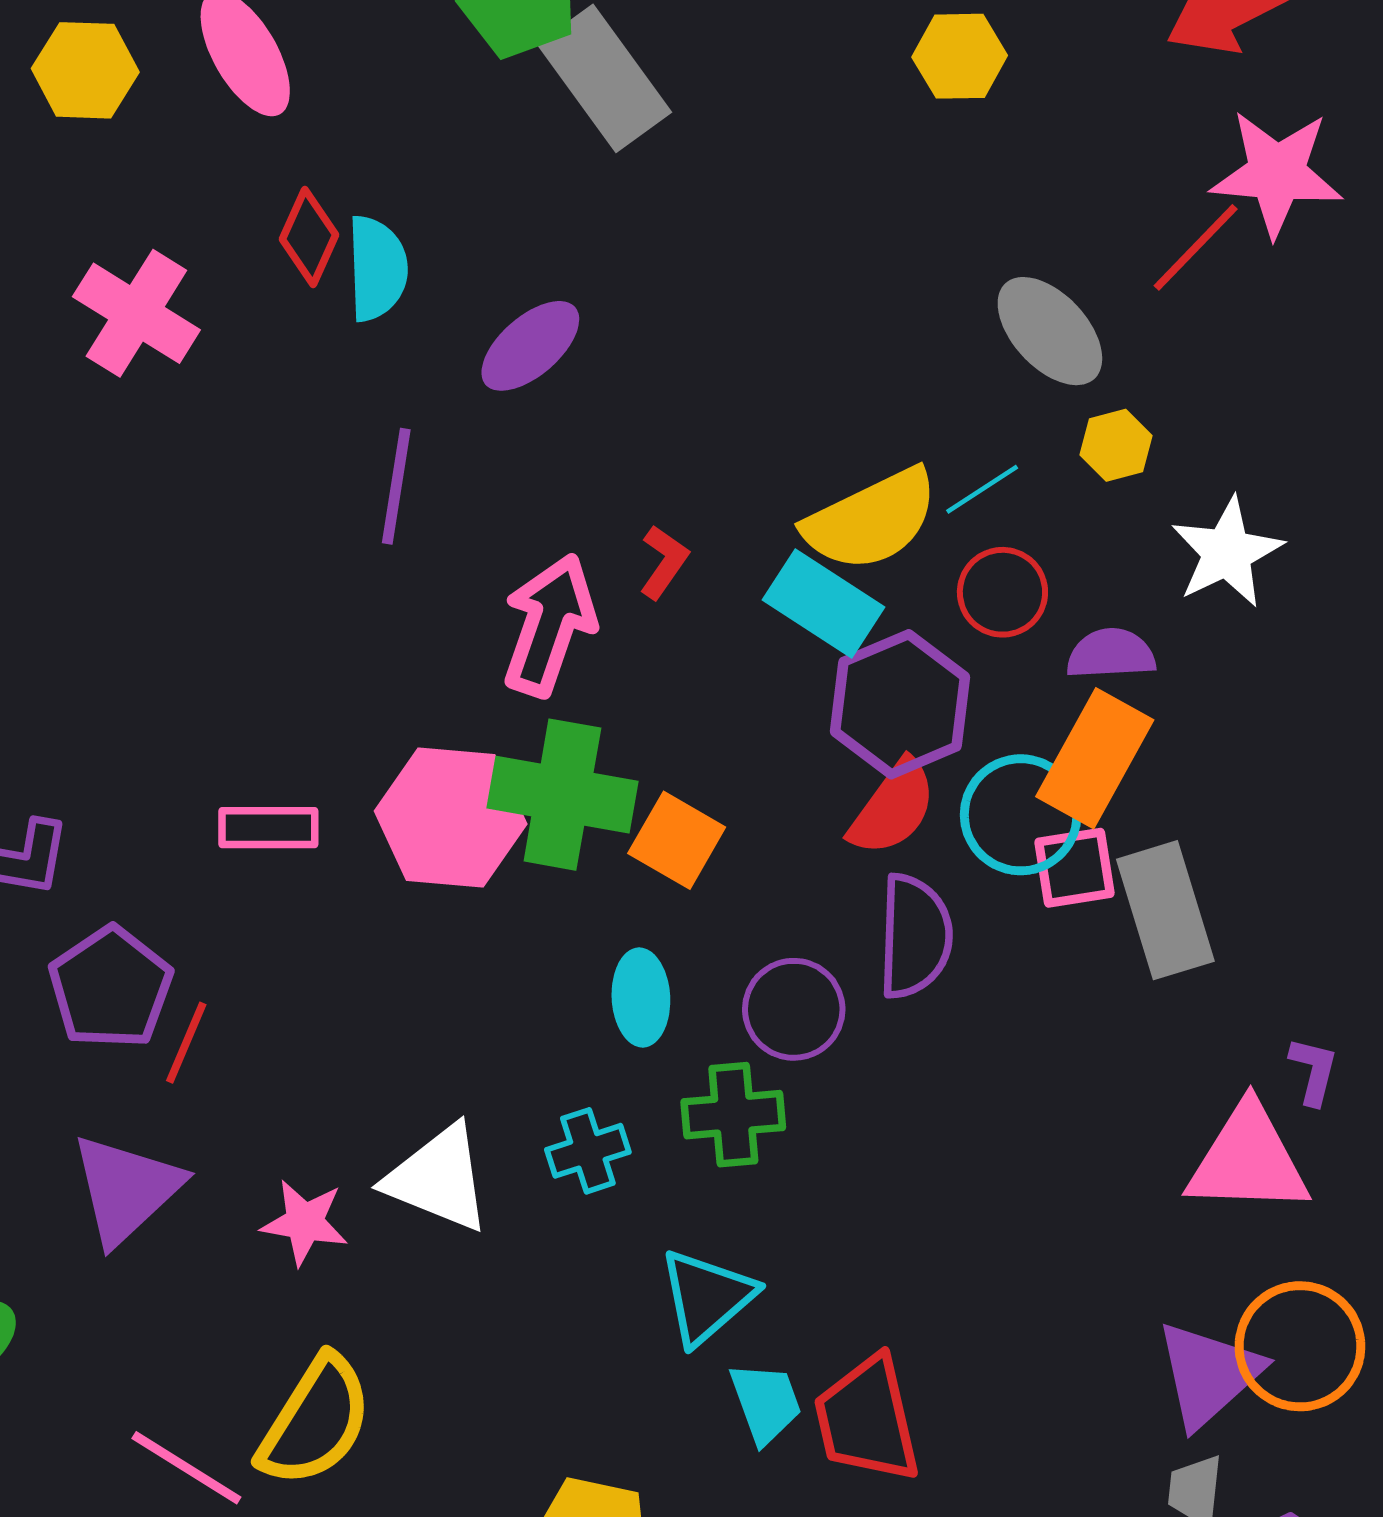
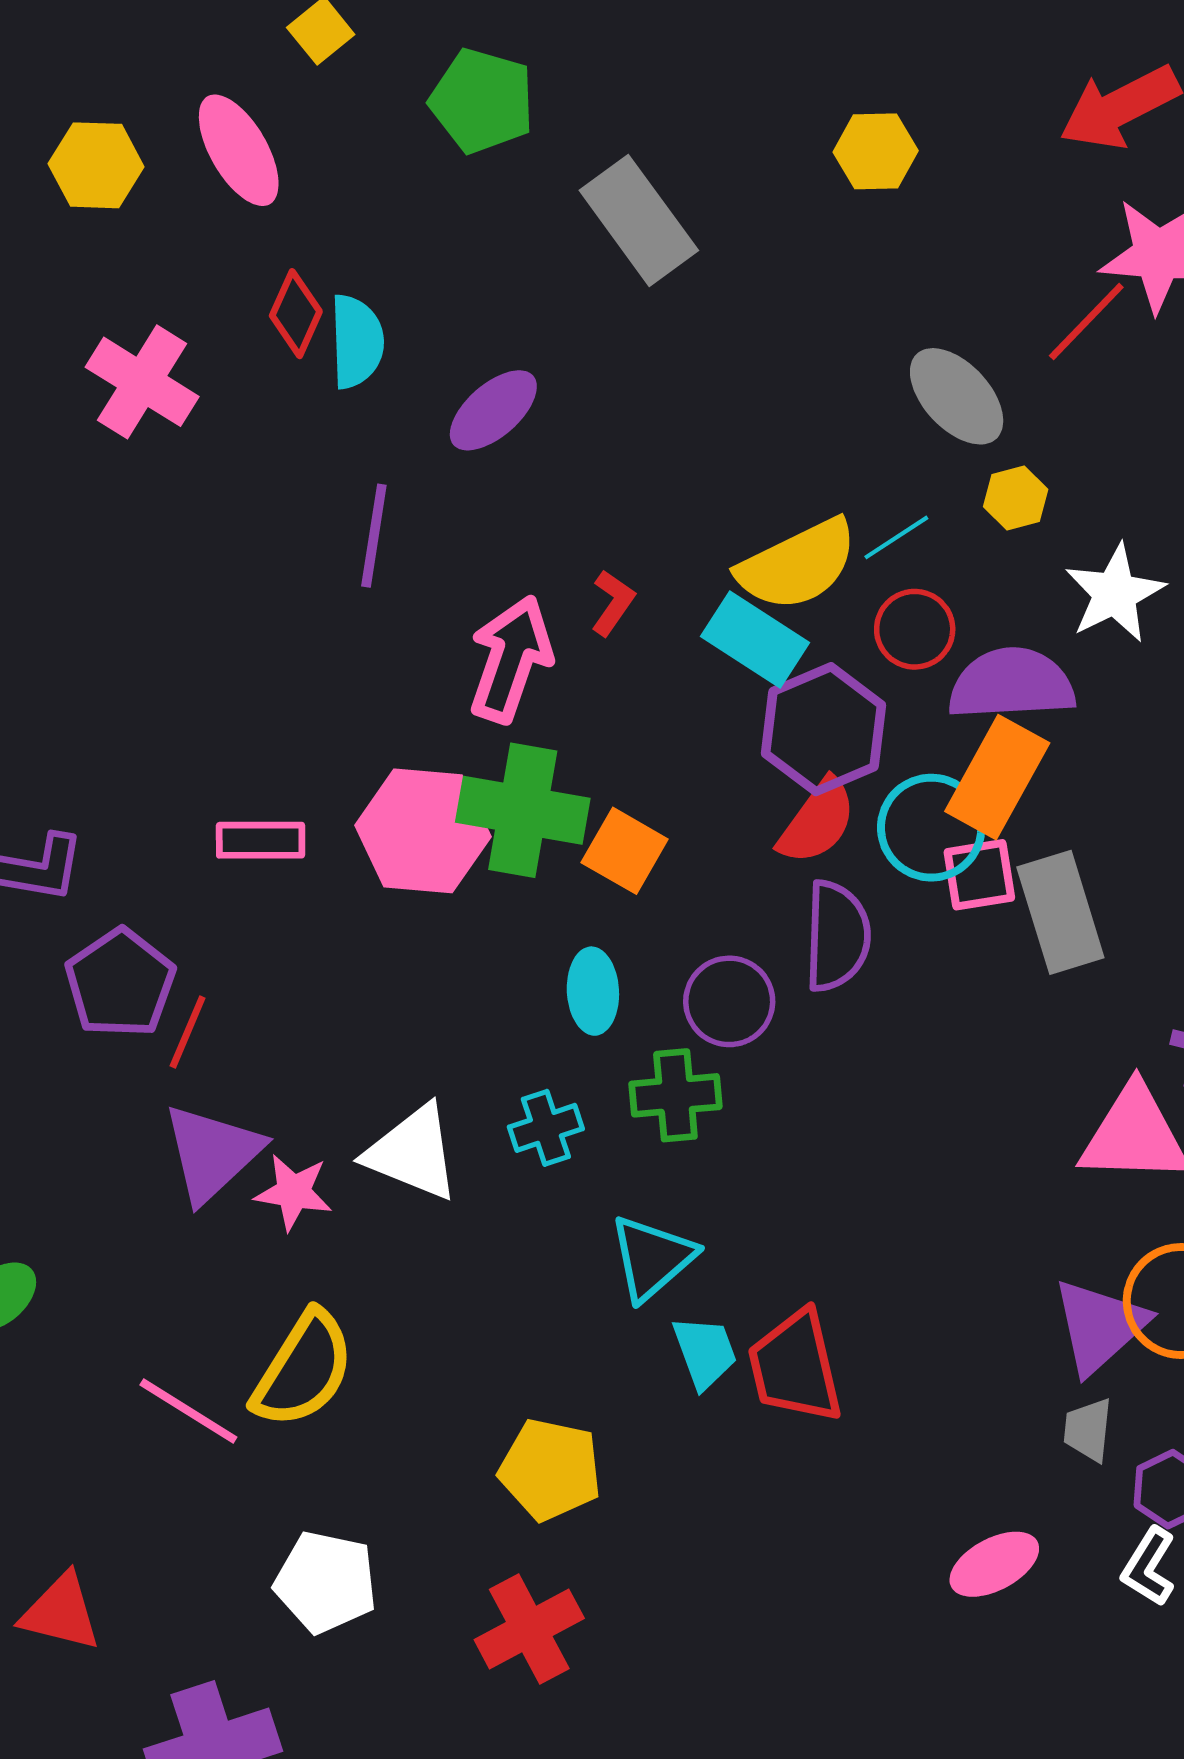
gray rectangle: (605, 78) -> (639, 220), moved
purple semicircle: (1111, 654) -> (1011, 684), size x1.6
purple triangle: (126, 1189) -> (212, 1153), moved

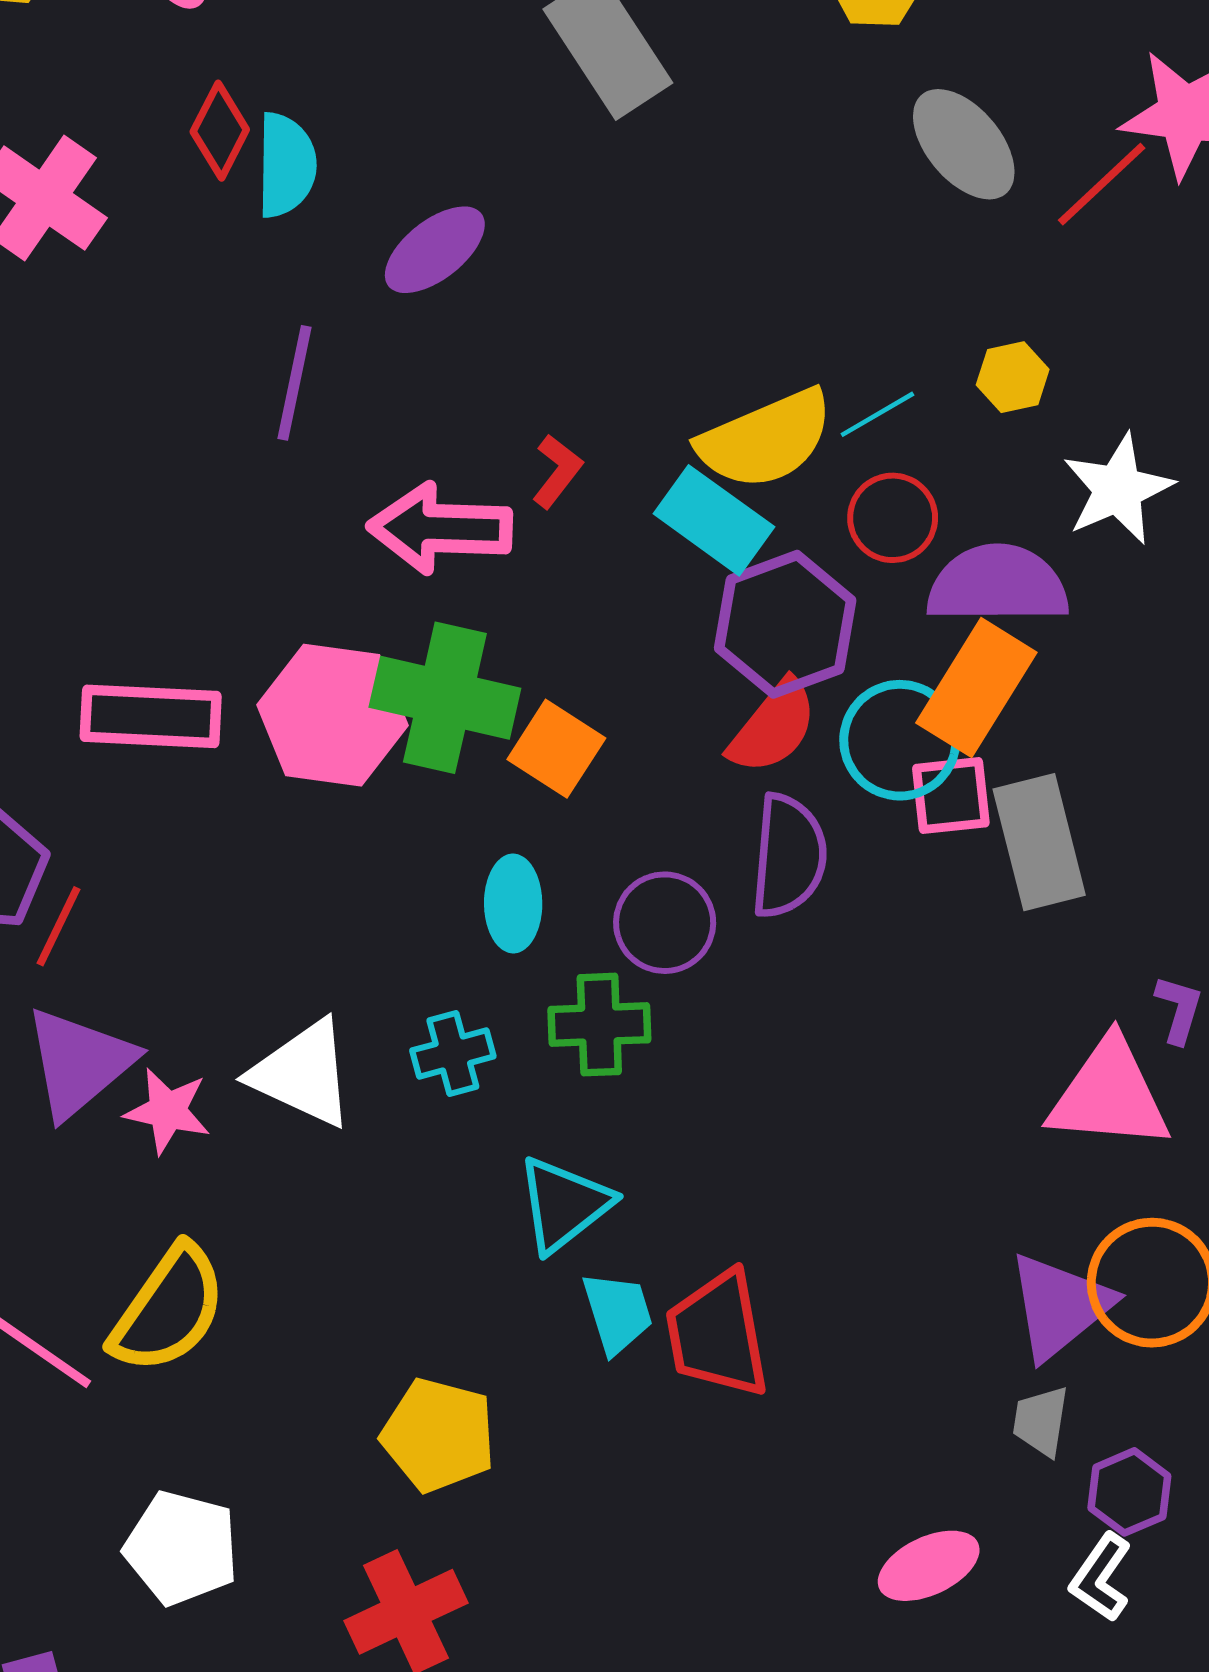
gray ellipse: (957, 396) -> (964, 144), moved
pink arrow: (511, 659) -> (440, 528), turned -110
pink rectangle: (261, 840) -> (151, 716), size x1.4

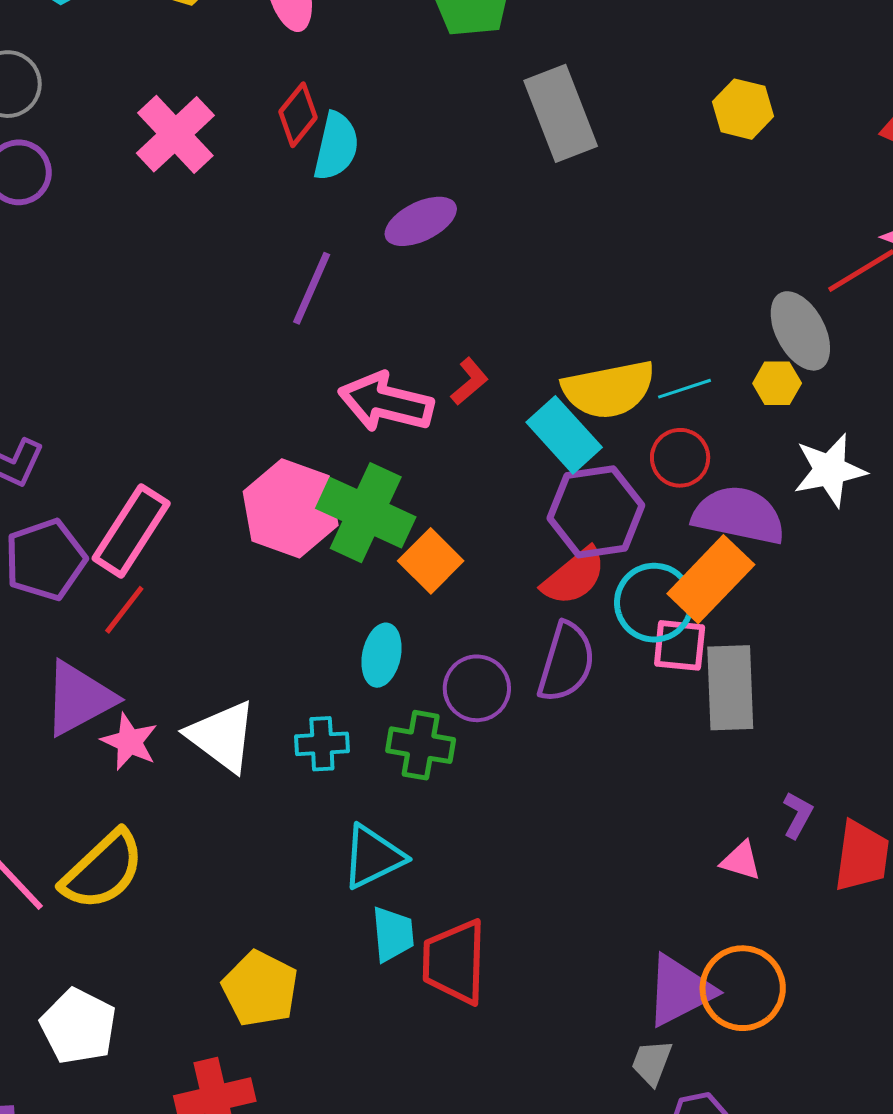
gray ellipse: (964, 144) -> (800, 331), moved
pink rectangle: (151, 716) -> (131, 531), moved, turned -72
red line: (58, 926) -> (124, 610), moved
pink triangle: (1109, 1095) -> (741, 861), size x0.5

